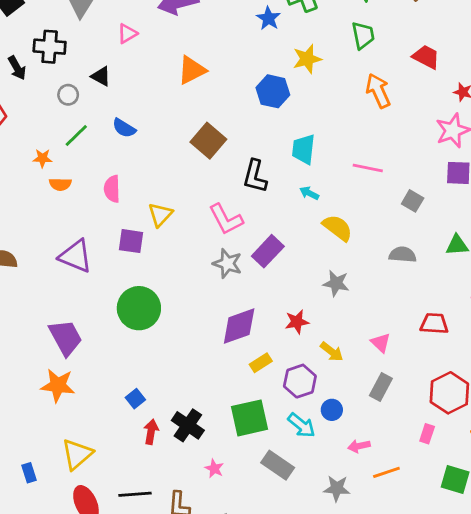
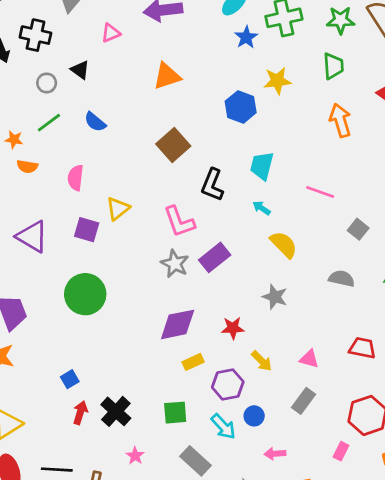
pink triangle: (381, 343) -> (309, 359), turned -36
green square: (249, 418) -> (175, 413), size x0.7

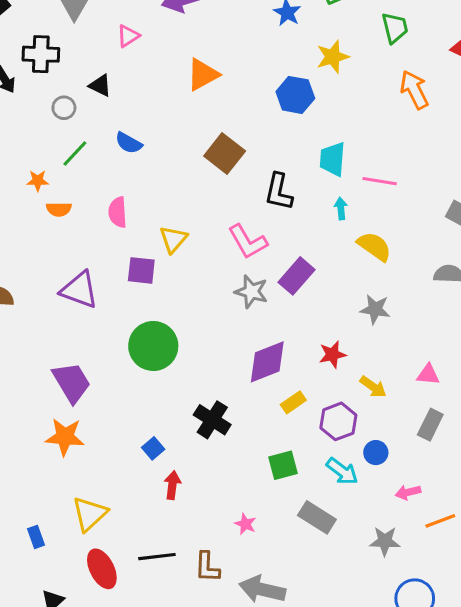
pink line: (320, 192) -> (380, 181), moved
cyan arrow: (261, 208) -> (341, 208), turned 60
black cross: (116, 411) -> (212, 420), moved

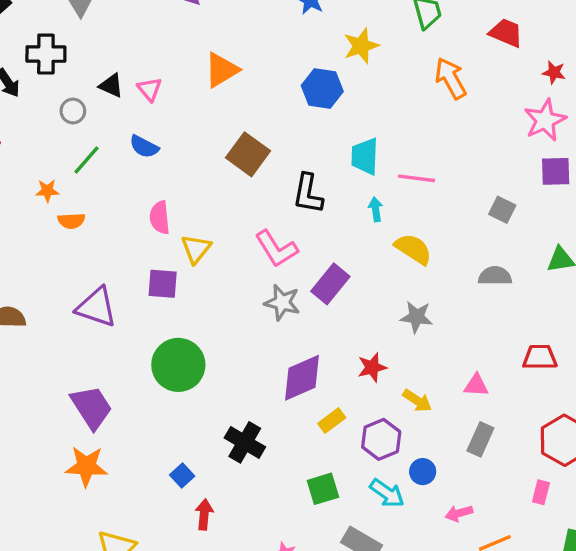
pink triangle: (128, 36) -> (150, 89), moved, turned -35
pink semicircle: (118, 212) -> (160, 218), moved

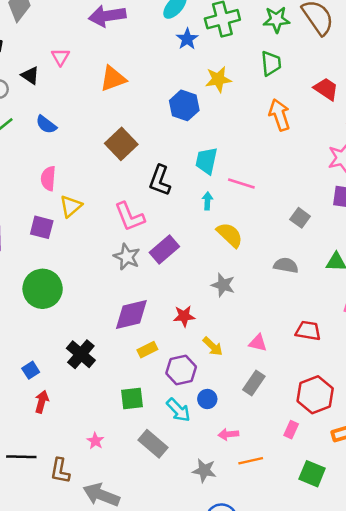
pink triangle: (150, 89) -> (60, 57), moved

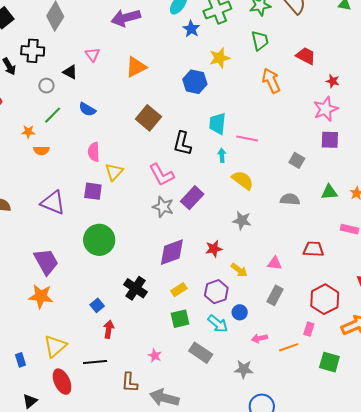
yellow rectangle: (147, 350) -> (179, 290), moved
black line: (21, 457) -> (95, 362), moved
orange line: (251, 461) -> (289, 347), moved

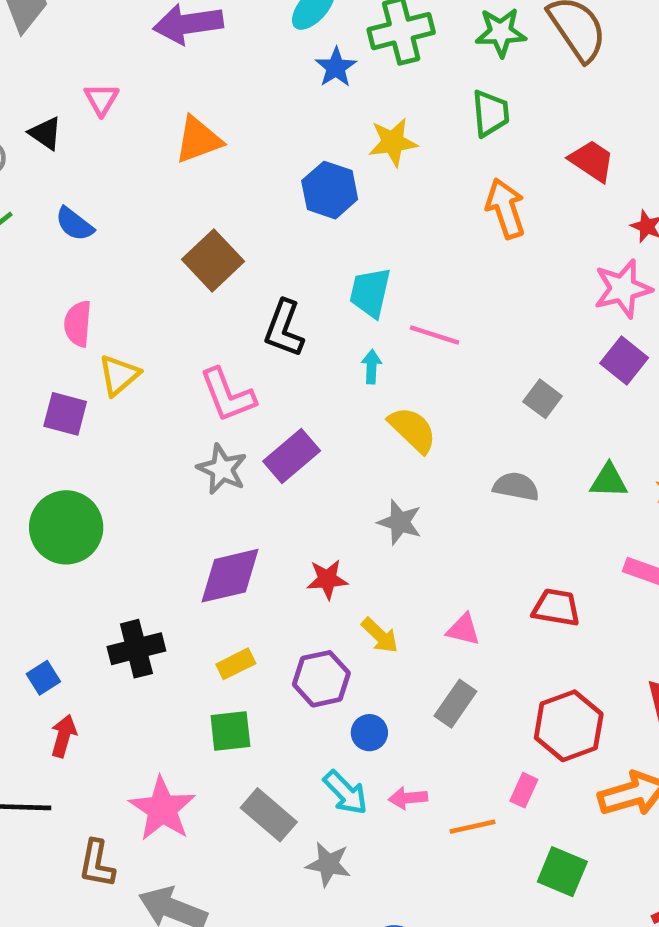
purple square: (330, 140) -> (624, 360), turned 30
black cross: (136, 288) -> (136, 649), turned 35
cyan arrow: (218, 324) -> (345, 793), moved
pink star: (155, 356) -> (162, 809), size x2.0
gray star: (244, 369) -> (328, 864), moved

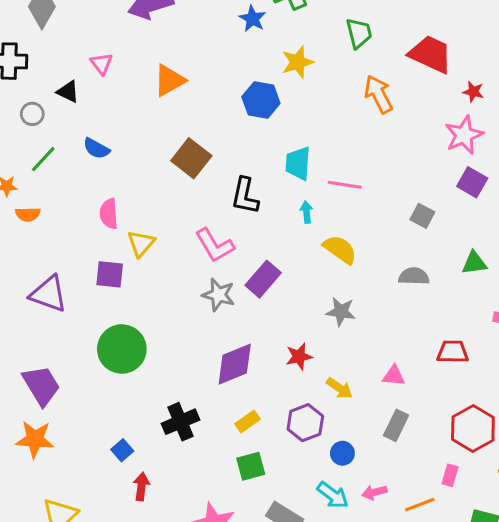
red trapezoid: (592, 161) -> (431, 54), size x1.4

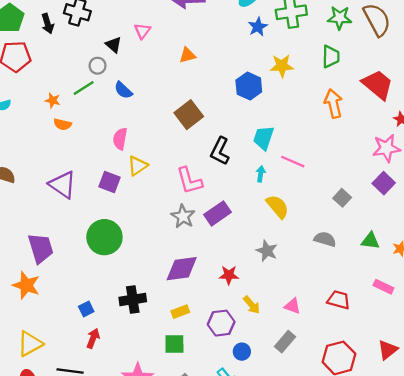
orange triangle: (169, 80) -> (187, 55), size x0.7
gray circle: (32, 114) -> (98, 66), moved

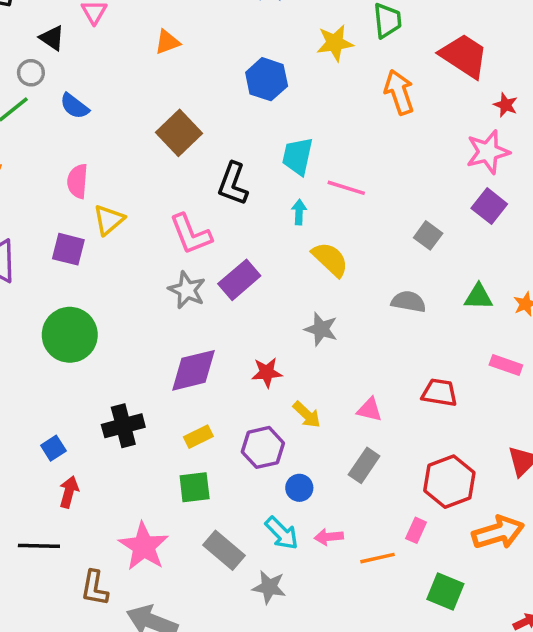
yellow star: (282, 66) -> (335, 43), moved

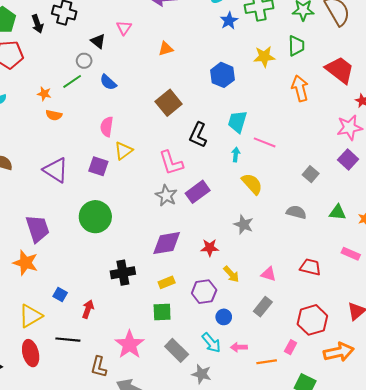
blue square: (53, 448) -> (60, 294), moved, turned -32

